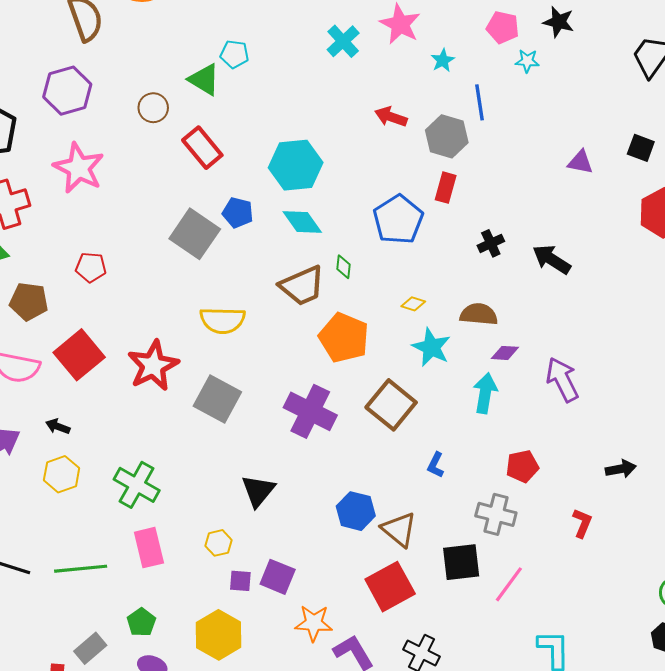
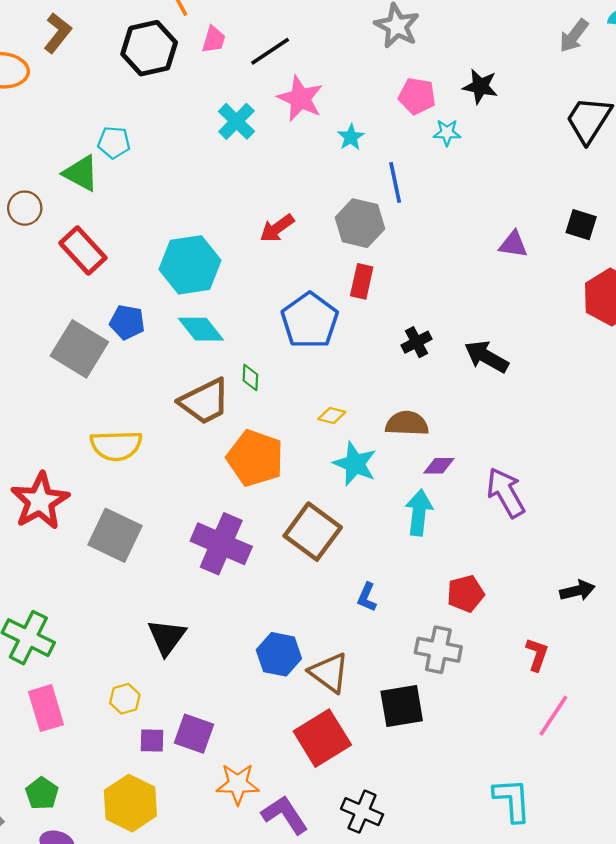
red arrow: (391, 117) -> (277, 228), moved, turned -52
pink line: (509, 584) -> (553, 716), moved

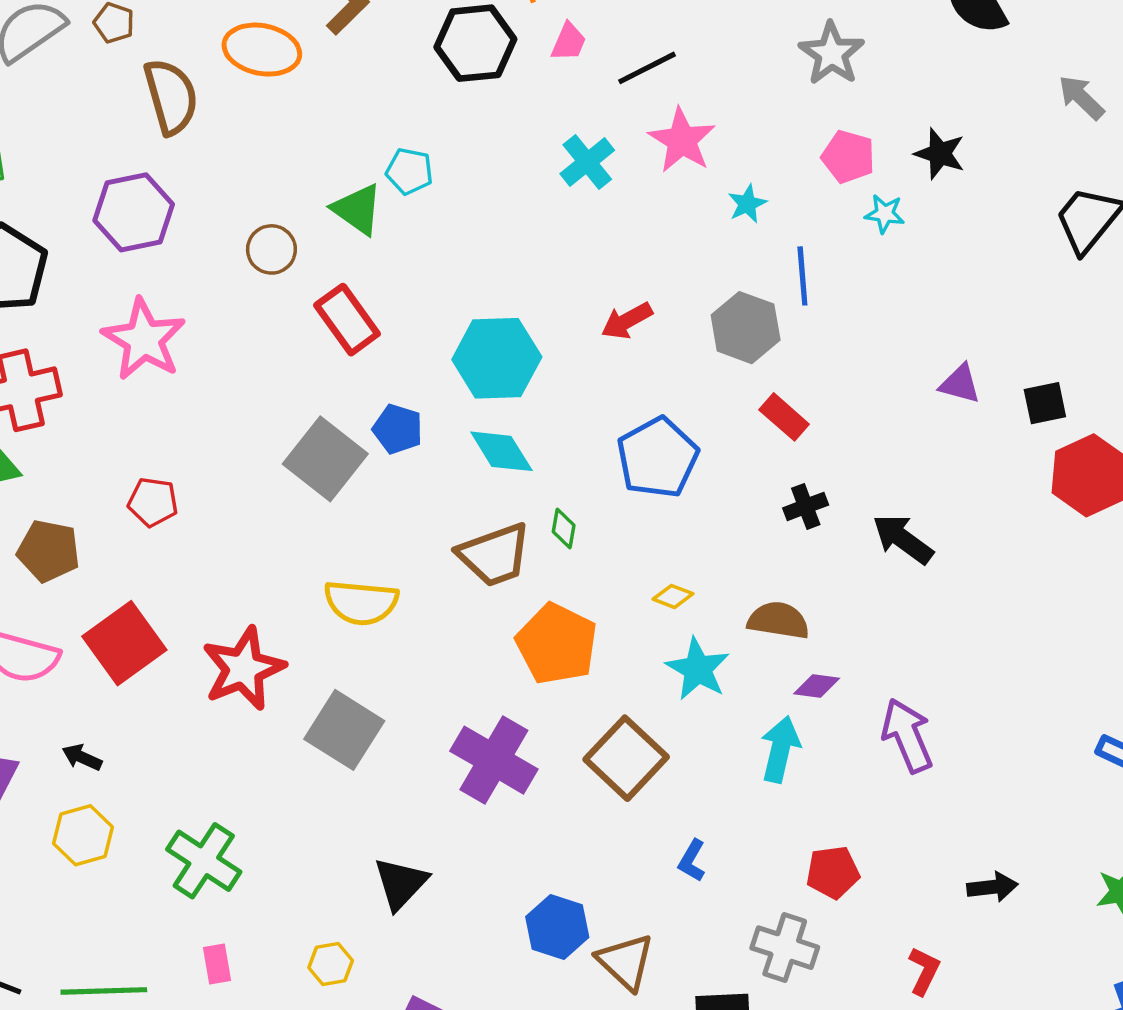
gray arrow: (574, 36) -> (1081, 97), turned 90
black square: (581, 225) -> (1045, 403), moved, turned -36
red rectangle: (362, 281) -> (784, 417), moved, turned -68
pink rectangle: (46, 708) -> (217, 964), size x0.6

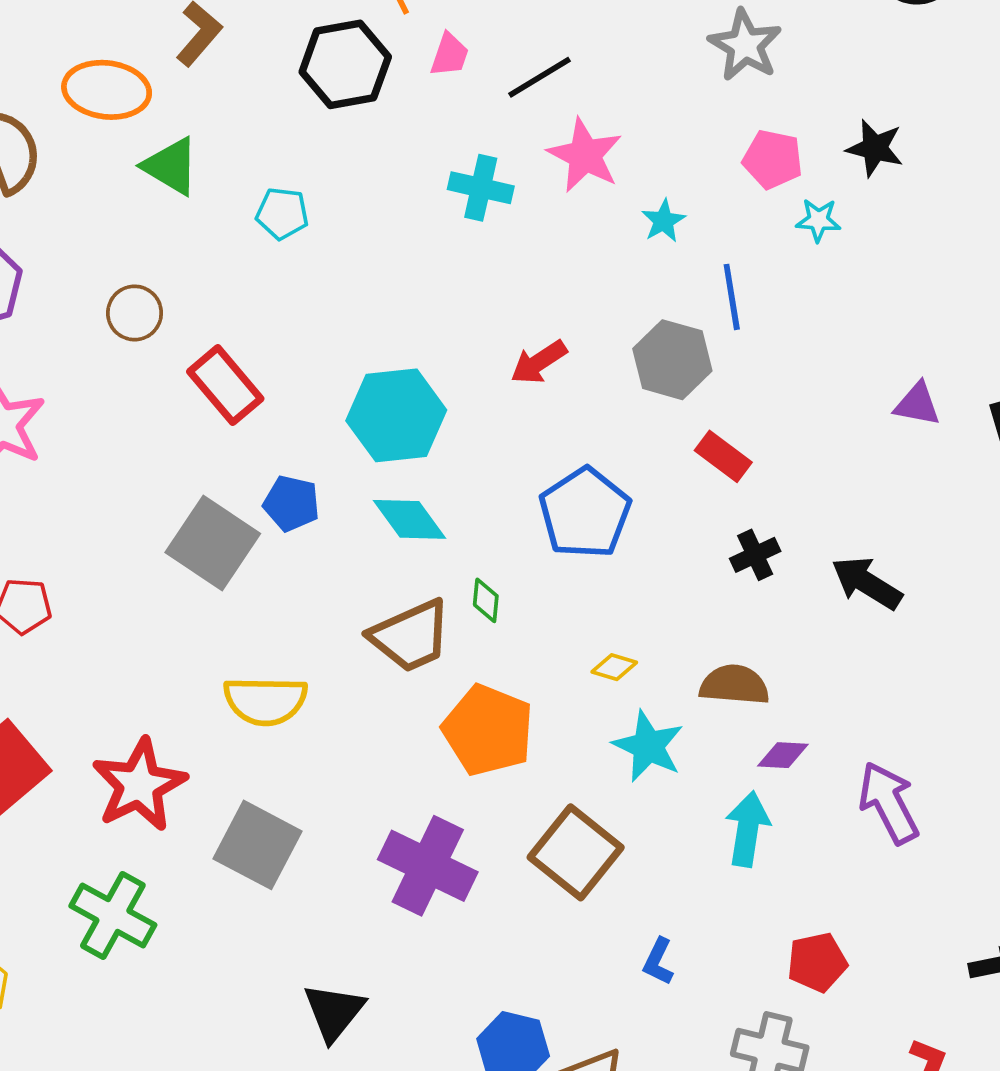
cyan cross: (587, 162) -> (481, 188), turned -34
green triangle: (357, 209) -> (171, 166), moved
green cross: (204, 861) -> (113, 915), moved

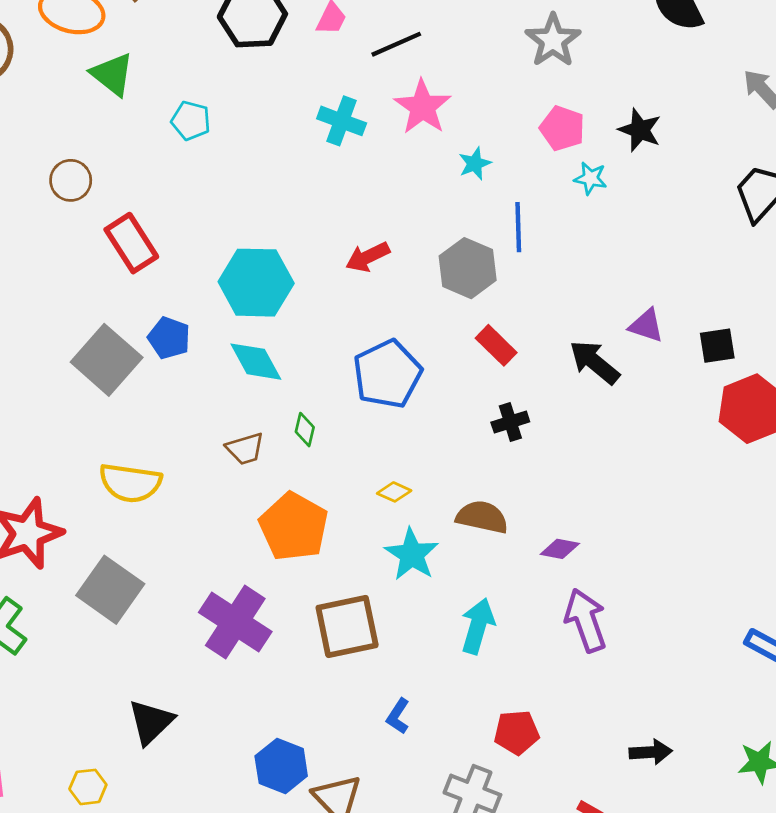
black arrow: (867, 583) -> (595, 362), moved
brown trapezoid: (411, 636) -> (245, 449), size x0.6
purple diamond: (783, 755) -> (560, 549), moved
brown square: (576, 852) -> (347, 626), turned 32

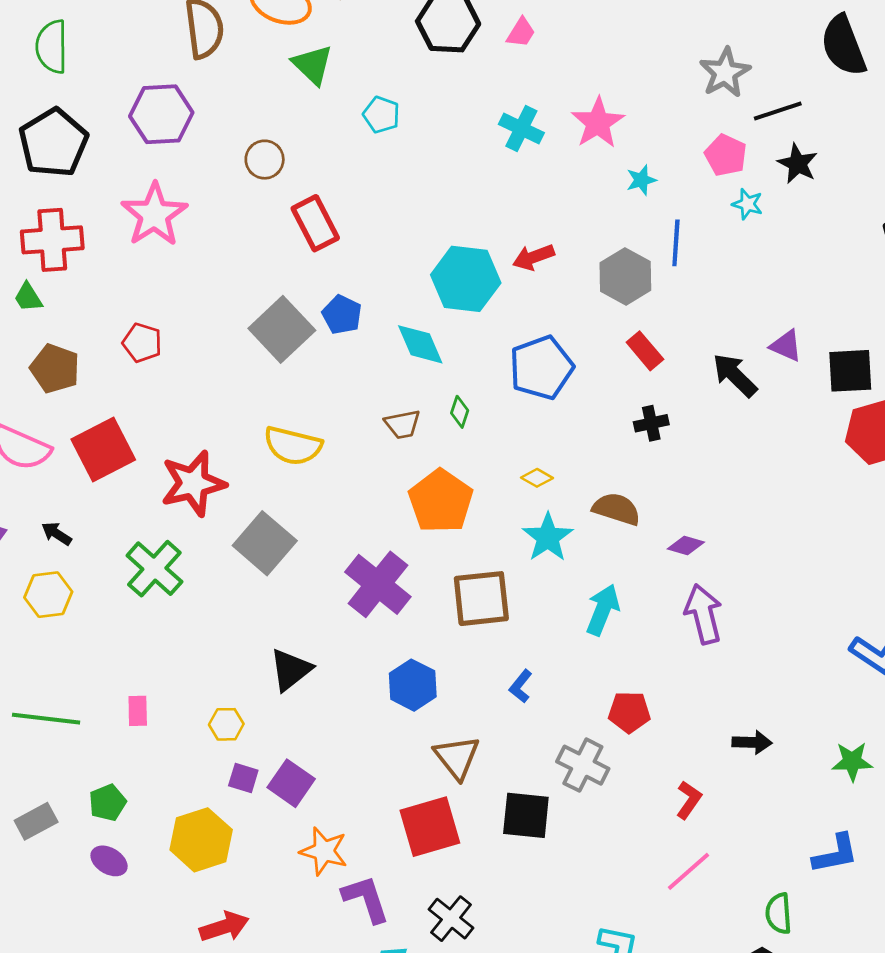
black line: (396, 44) -> (778, 111), moved
cyan hexagon: (256, 283) -> (466, 279), moved
black square: (717, 346) -> (850, 371), size x1.4
blue hexagon: (281, 766) -> (413, 685), moved

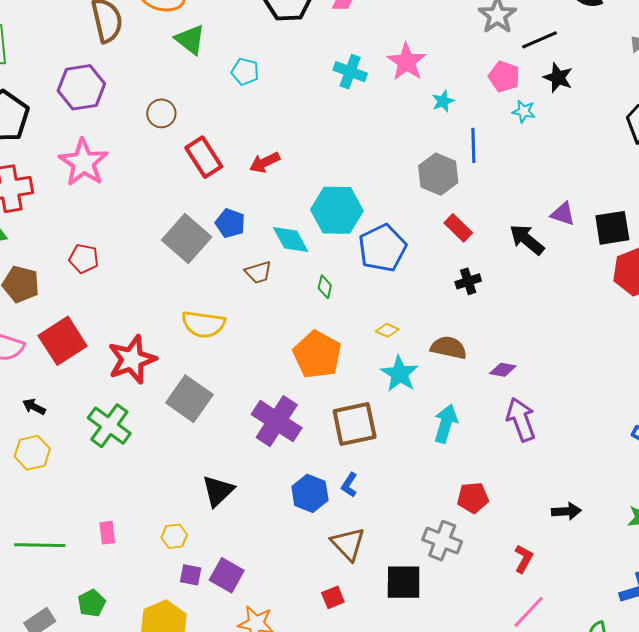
red arrow: (533, 257) -> (265, 162), moved
cyan hexagon: (466, 279) -> (337, 210), moved
brown trapezoid: (403, 424) -> (258, 272), moved
blue L-shape: (521, 686) -> (349, 485), moved
red square: (430, 827) -> (333, 597), size x0.5

